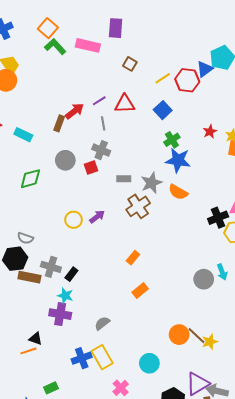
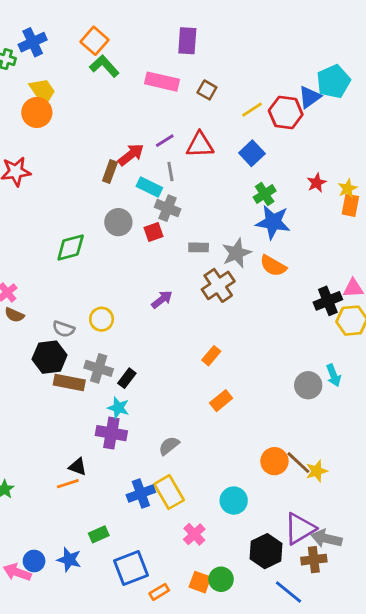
pink rectangle: (88, 45) -> (162, 82), moved
cyan rectangle: (23, 135) -> (149, 187), moved
yellow circle: (74, 220) -> (102, 319), moved

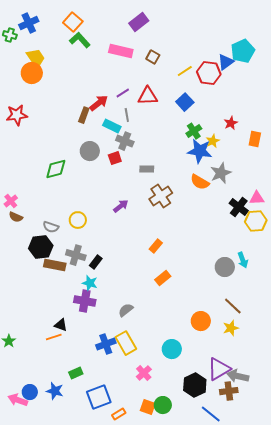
purple rectangle: (187, 41) -> (139, 22), turned 48
yellow star: (348, 188) -> (213, 141), moved
gray star: (236, 253) -> (221, 173), moved
black cross: (328, 301) -> (239, 207), turned -30
brown line: (298, 463) -> (233, 306), moved

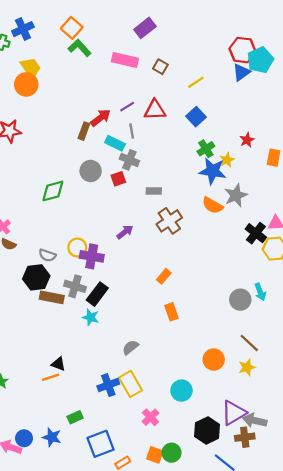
red hexagon: (209, 73) -> (243, 50), moved
black rectangle: (96, 262) -> (97, 294), size x1.5
orange rectangle: (163, 278) -> (172, 312), turned -70
purple cross: (85, 301) -> (92, 256), moved

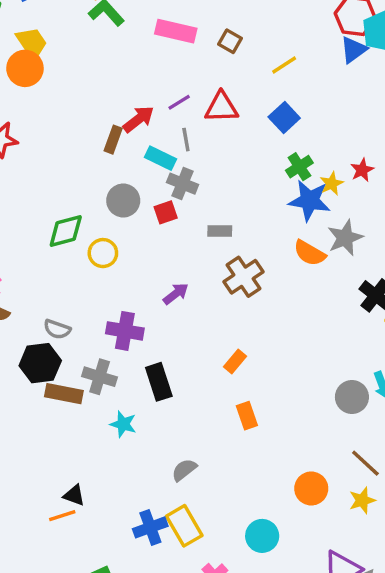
red star: (247, 140) -> (362, 170), moved
yellow circle: (77, 248) -> (103, 253), moved
black rectangle: (97, 294) -> (159, 382), moved, turned -55

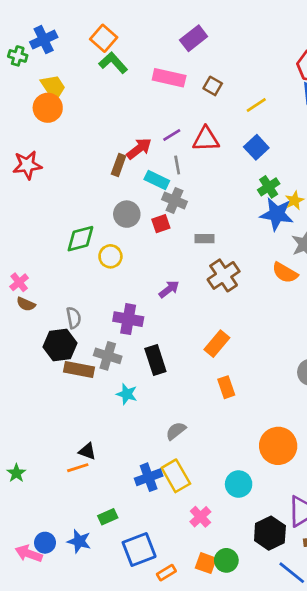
orange semicircle: (310, 253) -> (285, 273), moved
gray semicircle: (57, 329) -> (74, 318), turned -120
orange rectangle: (235, 361) -> (217, 344), size x1.4
orange circle: (311, 488) -> (278, 446), size x1.4

